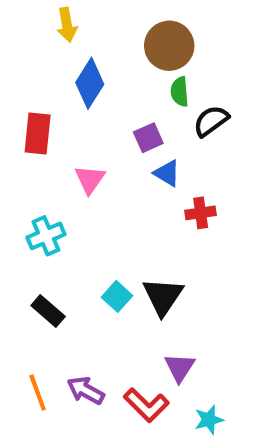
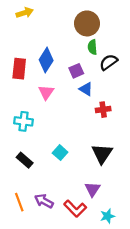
yellow arrow: (67, 25) -> (25, 13), moved, turned -98
blue diamond: (90, 83) -> (46, 60), moved
cyan cross: (46, 236) -> (24, 121), turned 30
black triangle: (163, 296) -> (102, 154), moved

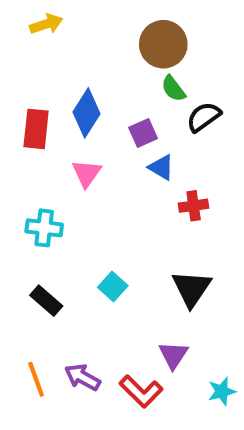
green semicircle: (92, 47) -> (173, 89), turned -32
cyan star: (107, 216) -> (222, 391), moved

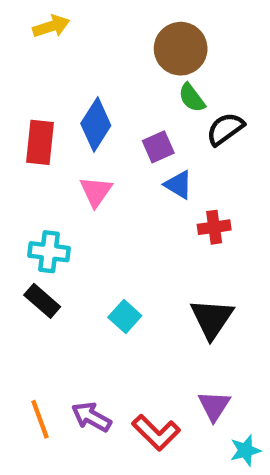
black rectangle: (46, 301) -> (42, 301), moved
purple triangle: (173, 355) -> (214, 406), moved
cyan star: (222, 391) -> (245, 450), moved

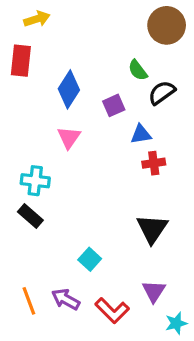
brown circle: (181, 49) -> (167, 25), moved
red rectangle: (40, 142) -> (21, 61), moved
blue triangle: (178, 185) -> (141, 134), moved, turned -40
cyan square: (125, 316) -> (90, 259), moved

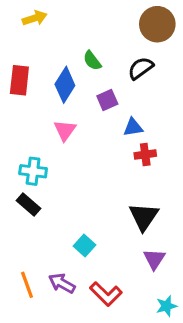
red rectangle: (21, 61) -> (19, 80), moved
green semicircle: (138, 70) -> (92, 61), moved
black semicircle: (162, 93) -> (141, 68), moved
purple triangle: (154, 291) -> (154, 259), moved

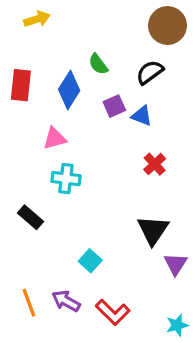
blue triangle: (133, 127) -> (142, 116), moved, turned 30
pink triangle: (65, 130) -> (55, 138), moved, turned 40
red cross: (145, 155) -> (155, 164), turned -35
cyan cross: (33, 171) -> (66, 179), moved
purple triangle: (154, 259) -> (176, 264), moved

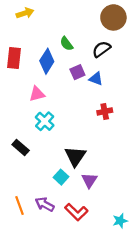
red cross: (155, 164) -> (105, 111), turned 32
cyan cross: (66, 179) -> (45, 121), turned 36
black triangle: (153, 230) -> (75, 156), moved
purple triangle: (176, 264) -> (89, 180), moved

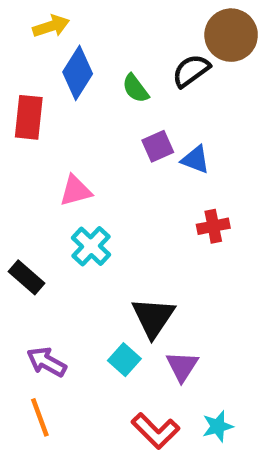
black semicircle: (101, 49) -> (191, 71), moved
blue diamond: (47, 61) -> (78, 73), moved
black rectangle: (21, 148) -> (27, 277), moved
purple arrow: (45, 204) -> (47, 362), moved
cyan star: (120, 221) -> (218, 426), moved

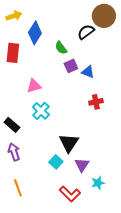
yellow arrow: (51, 26) -> (14, 16), moved
green semicircle: (135, 88) -> (61, 48), moved
purple arrow: (47, 362) -> (14, 152), moved, turned 42
cyan star: (218, 426) -> (98, 183), moved

